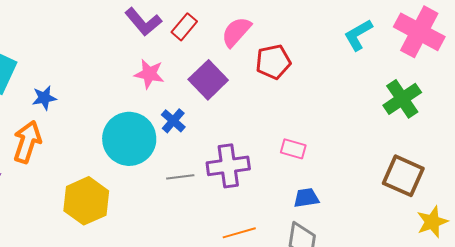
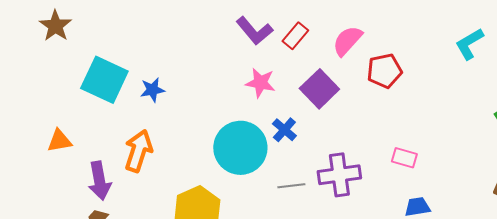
blue star: (44, 98) -> (152, 90), moved

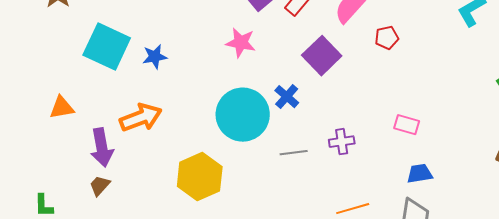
red pentagon: (384, 71) -> (387, 38), size x0.7
pink star: (260, 83) -> (241, 43), moved
orange arrow: (138, 151) -> (141, 118), turned 51
purple cross: (339, 175) -> (342, 142), size x0.6

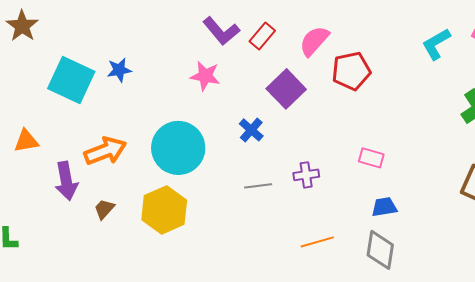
red pentagon: (387, 38) -> (351, 71), size x1.6
blue star: (155, 57) -> (119, 70), moved
cyan circle: (243, 115) -> (178, 148), moved
brown trapezoid: (100, 186) -> (104, 209), moved

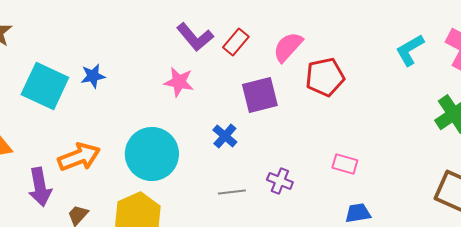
purple square: (286, 89) -> (260, 95), turned 30
purple cross: (306, 175) -> (280, 181), turned 30

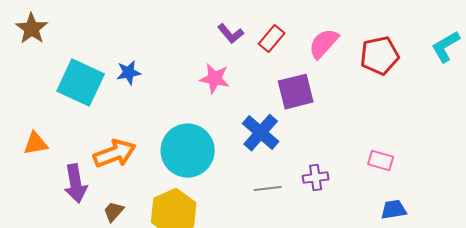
purple L-shape: (195, 37) -> (231, 34), size x0.7
red pentagon: (325, 77) -> (380, 56), moved
blue cross: (225, 136) -> (261, 133), size x1.5
purple cross: (280, 181) -> (316, 178), turned -30

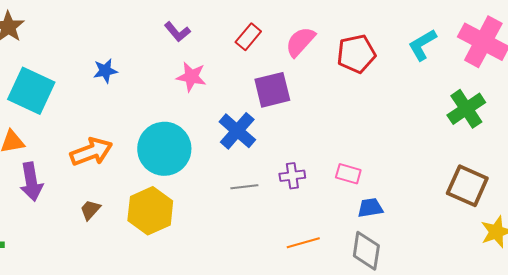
purple L-shape: (231, 34) -> (177, 32), moved
cyan square: (81, 83) -> (31, 91), moved
pink rectangle: (381, 161) -> (348, 174), moved
purple arrow: (76, 184) -> (31, 182), moved

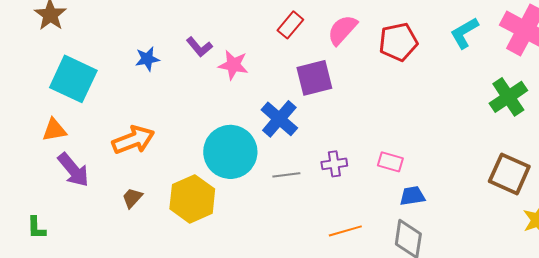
purple L-shape: (177, 32) -> (199, 47), moved
cyan circle: (164, 149) -> (230, 152), moved
purple arrow: (31, 182) -> (73, 170), turned -30

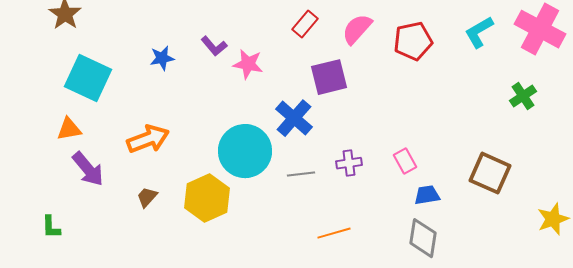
green cross: (508, 97) -> (523, 96), size x0.7
pink rectangle: (390, 162) -> (405, 161), turned 45
brown square: (509, 174) -> (490, 173), moved
orange line: (345, 231) -> (334, 233), moved

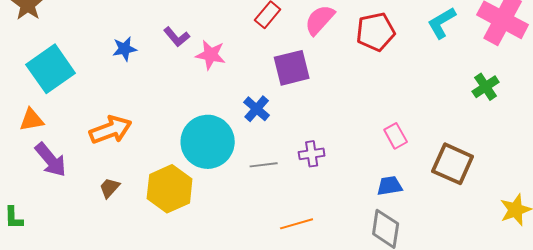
cyan square: (88, 78) -> (51, 69), turned 30
blue cross: (294, 118) -> (257, 109), size x0.7
pink rectangle: (405, 161) -> (396, 136), moved

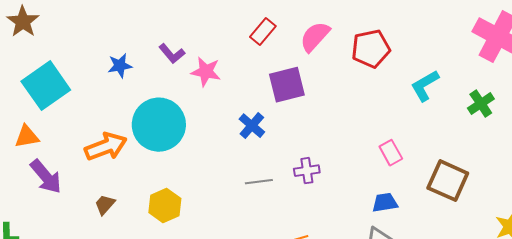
cyan L-shape: (442, 23) -> (425, 86), moved
cyan circle: (208, 142) -> (159, 125), moved
yellow hexagon: (170, 189) -> (165, 206), size x0.7

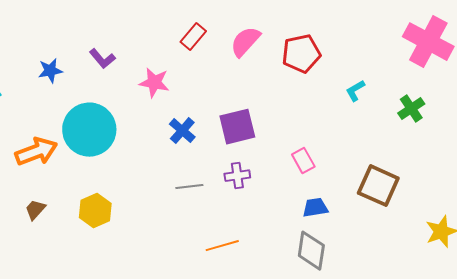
pink star: (206, 72) -> (154, 83), moved
purple square: (287, 85) -> (237, 127), moved
cyan L-shape: (425, 86) -> (355, 91), size x0.7
pink rectangle: (391, 153) -> (303, 161), moved

